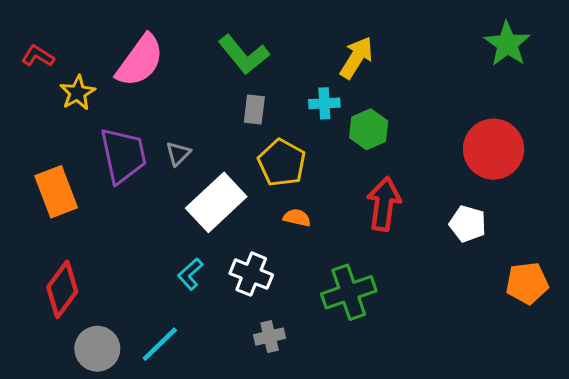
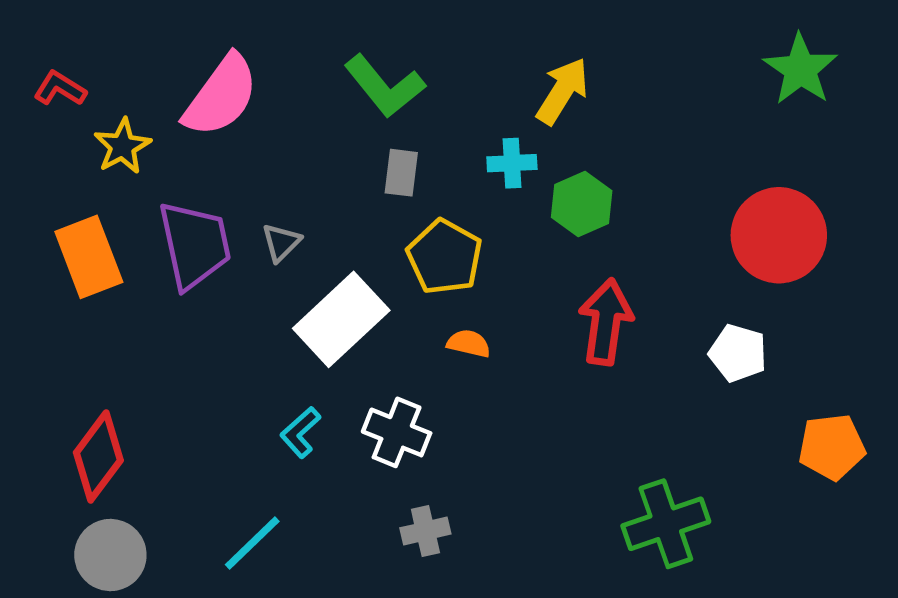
orange rectangle: (56, 192) -> (89, 257), moved
green cross: (349, 292) -> (666, 524), moved
gray circle: (97, 349) -> (110, 555), moved

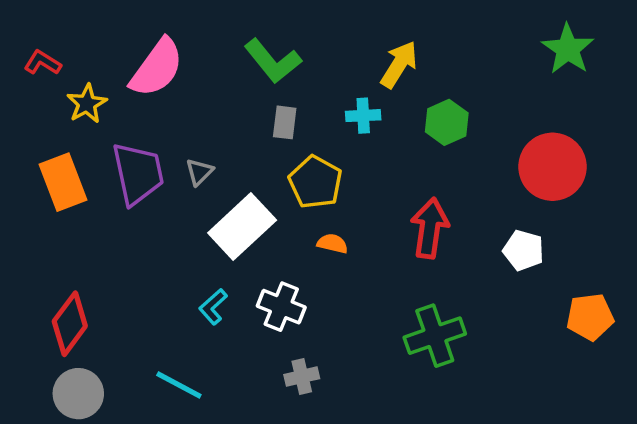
green hexagon: (582, 204) -> (447, 122), moved
green cross: (666, 524) -> (435, 336), moved
cyan line: (252, 543) -> (179, 385), turned 72

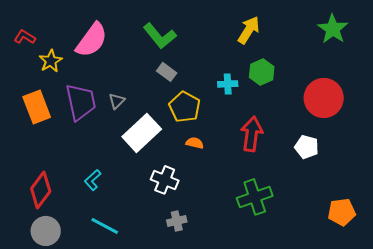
yellow arrow: (399, 64) -> (249, 30), moved
cyan cross: (363, 116) -> (228, 84), moved
gray rectangle: (285, 122) -> (167, 72), turned -60
cyan L-shape: (213, 307) -> (93, 180), moved
orange pentagon: (590, 317) -> (342, 212), moved

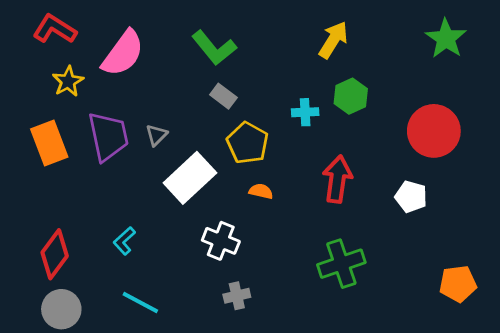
red L-shape: (25, 37) -> (55, 29), moved, size x1.5

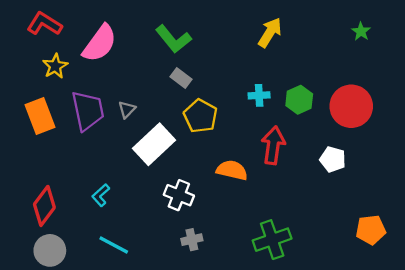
green star: (446, 39) -> (361, 31), size x0.6
green hexagon: (351, 96) -> (299, 100), moved
cyan cross: (305, 112) -> (259, 95), moved
orange semicircle: (261, 191) -> (232, 170), moved, size x1.6
green cross: (341, 264) -> (272, 240), moved

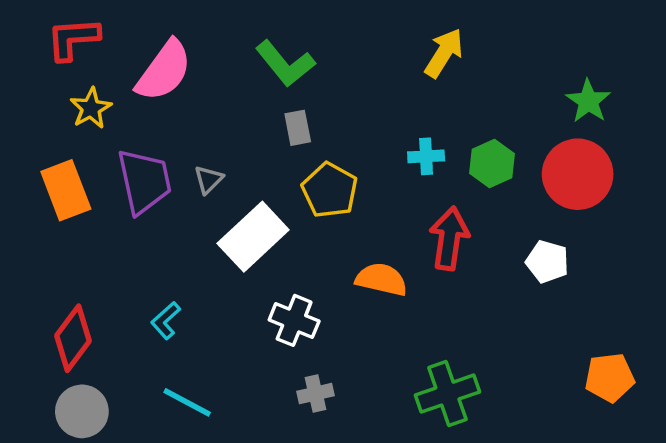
red L-shape: (44, 24) -> (73, 39), turned -36
green star: (361, 31) -> (588, 101), moved, size x1.4
gray rectangle: (181, 78) -> (298, 128), turned 42

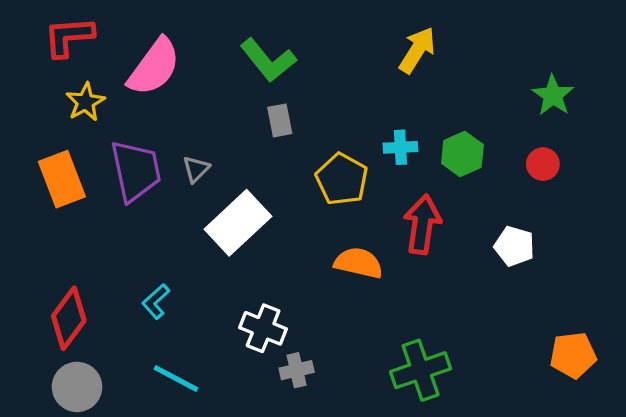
red circle: (578, 174) -> (543, 164), size x0.5
yellow pentagon: (330, 190) -> (342, 179), moved
white cross: (294, 320) -> (263, 328), moved

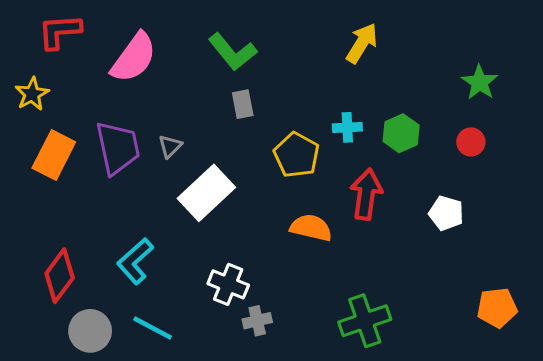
yellow star: (85, 102) -> (32, 94), moved
orange rectangle: (62, 179) -> (54, 155), turned 48
cyan L-shape: (156, 301) -> (135, 261), size x1.5
gray circle: (77, 387) -> (90, 331), moved

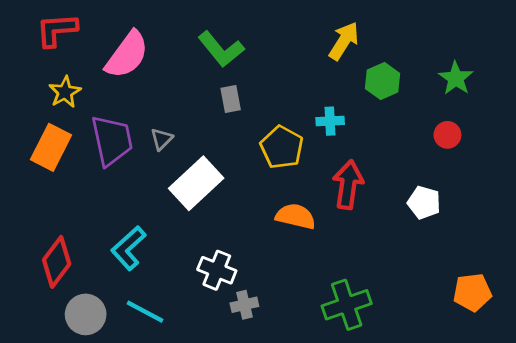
yellow star: (32, 94) -> (65, 92), moved
green hexagon: (401, 133) -> (383, 81), moved

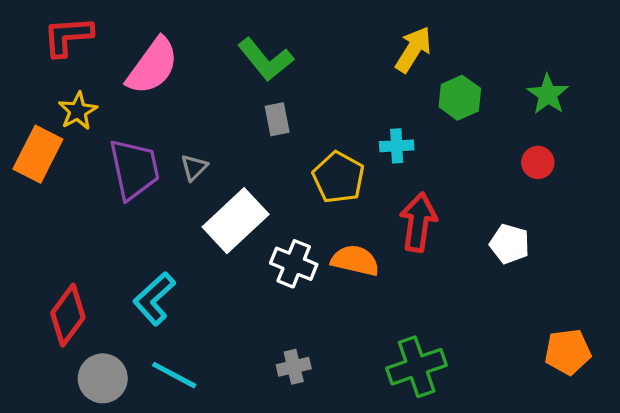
orange rectangle: (51, 147) -> (38, 154), moved
white cross: (217, 270) -> (294, 264), moved

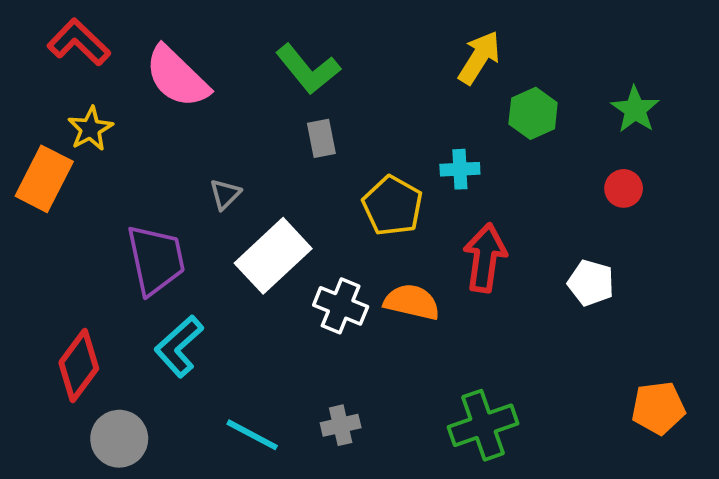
red L-shape: (68, 36) -> (79, 42), turned 48
pink semicircle: (153, 66) -> (177, 77), turned 98
purple trapezoid: (134, 169) -> (156, 260), moved
cyan line: (174, 375) -> (252, 435), moved

